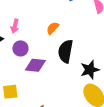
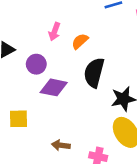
pink arrow: (15, 26) -> (54, 32), moved

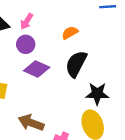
pink arrow: (54, 32) -> (27, 21), moved
brown arrow: (61, 145) -> (31, 123), size x1.5

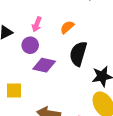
pink arrow: (27, 21) -> (37, 24), moved

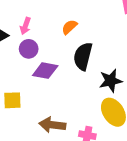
pink arrow: (37, 24) -> (25, 26), moved

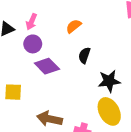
black semicircle: (83, 56) -> (84, 55), size x0.6
purple diamond: (45, 71) -> (47, 66), turned 30

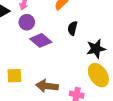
yellow square: (13, 92) -> (14, 76), moved

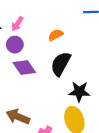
black semicircle: (72, 28) -> (61, 64), size x1.6

